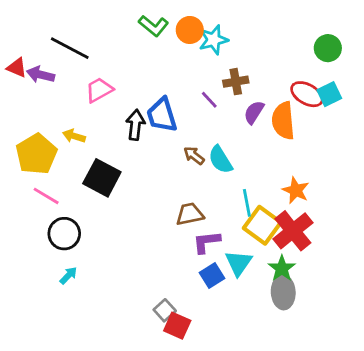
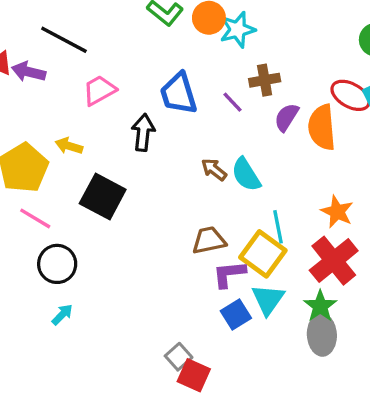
blue trapezoid: (162, 115) -> (179, 94), moved
yellow square: (262, 225) -> (263, 254), moved

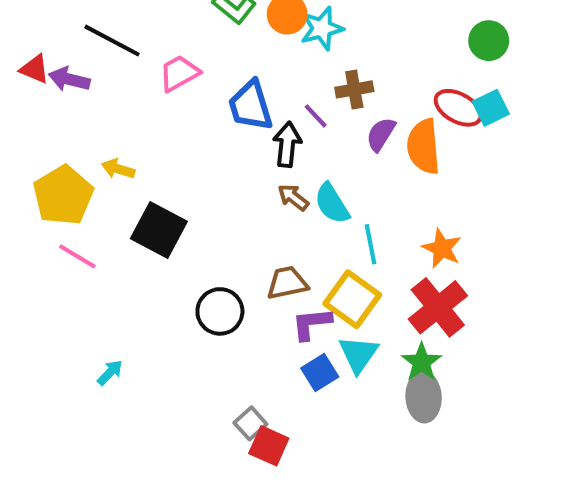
pink trapezoid: (99, 90) -> (179, 73), moved
black arrow: (143, 132) -> (287, 144), moved
cyan line: (278, 227) -> (371, 244), moved
black circle: (57, 264) -> (220, 311), moved

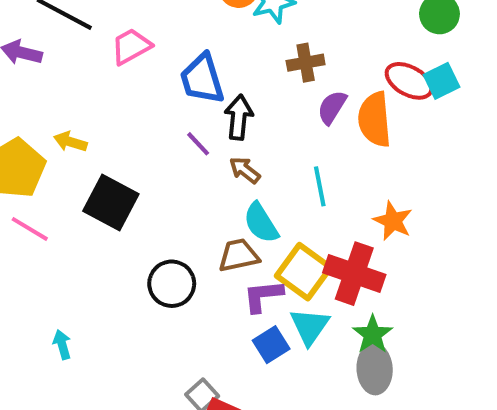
purple line: (316, 116) -> (198, 144), moved
cyan semicircle: (332, 204) -> (261, 223), moved
cyan line: (371, 244) -> (320, 186), moved
red cross: (438, 307) -> (354, 274), moved, turned -32
cyan arrow: (110, 373) -> (62, 345), turned -60

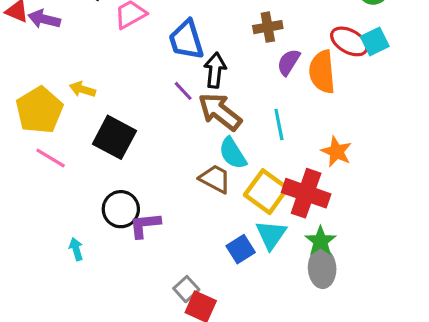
brown arrow: (245, 170) -> (220, 112), size x1.8
brown trapezoid: (239, 255) -> (215, 179), turned 40
black circle: (172, 284) -> (121, 209), moved
purple L-shape: (263, 296) -> (145, 225), moved

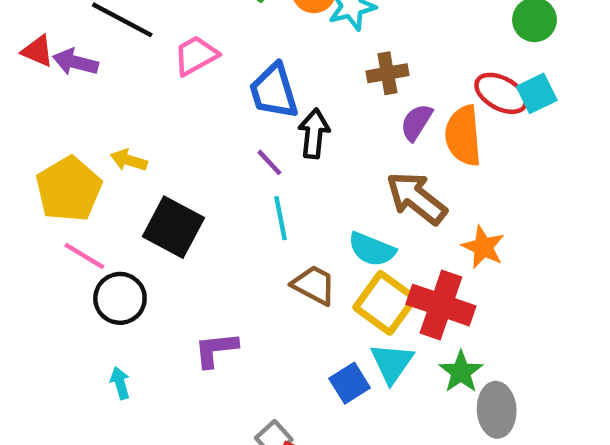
brown arrow: (220, 112) -> (416, 198), moved
cyan line: (279, 124) -> (280, 218), moved
cyan semicircle: (233, 153) -> (372, 249), moved, turned -36
black circle: (121, 209) -> (120, 298), moved
gray ellipse: (322, 268) -> (497, 410), moved

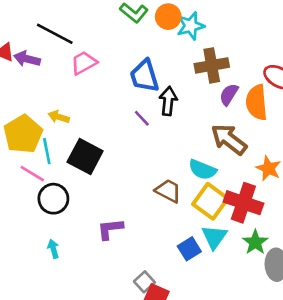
pink trapezoid: (196, 55) -> (84, 63), moved
brown cross: (387, 73) -> (212, 65), size x1.4
cyan line: (280, 218) -> (47, 151), moved

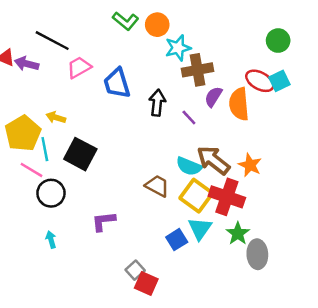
cyan star: (191, 26) -> (178, 48), moved
blue trapezoid: (144, 76) -> (117, 83), moved
purple line: (142, 118) -> (189, 117), moved
brown arrow: (229, 139) -> (213, 160), moved

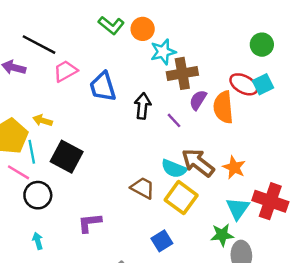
red cross: (227, 197) -> (270, 201), moved
cyan triangle: (200, 229) -> (238, 208), moved
green star: (238, 233) -> (222, 235), turned 30

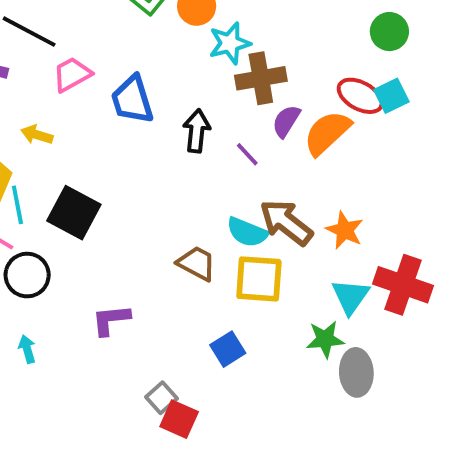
orange semicircle: (223, 107) -> (327, 133), turned 52
yellow arrow: (43, 120) -> (37, 135), moved
yellow square: (181, 198) -> (259, 279), turned -32

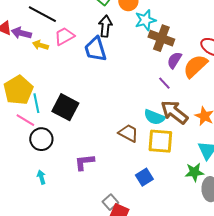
brown cross: (261, 78) -> (161, 38), turned 30
black arrow: (197, 131) -> (105, 26), moved
yellow arrow: (37, 135) -> (40, 45), moved
purple line: (247, 154) -> (164, 83), moved

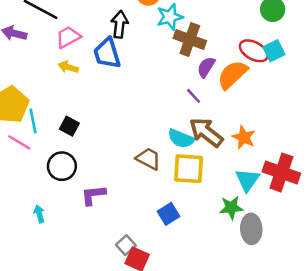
yellow arrow: (40, 45) -> (68, 67), moved
black square: (65, 107) -> (69, 126), size x0.6
black circle: (41, 139) -> (62, 166), moved

